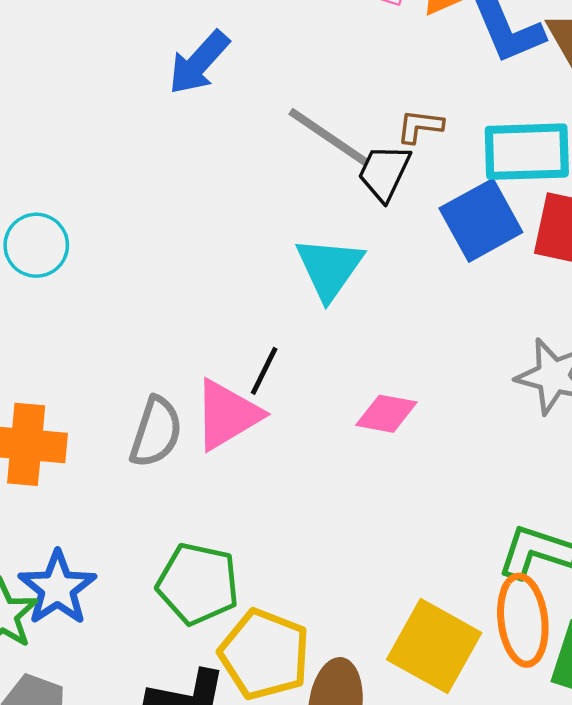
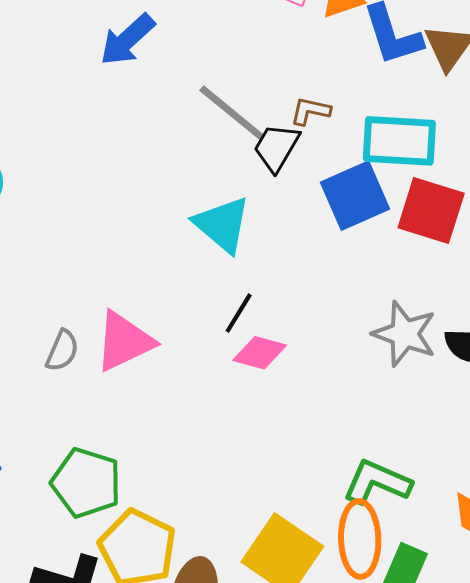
cyan triangle: (329, 268) -> (222, 225), turned -30
black line: (264, 371) -> (239, 313), moved
gray semicircle: (156, 432) -> (62, 351), size x0.7

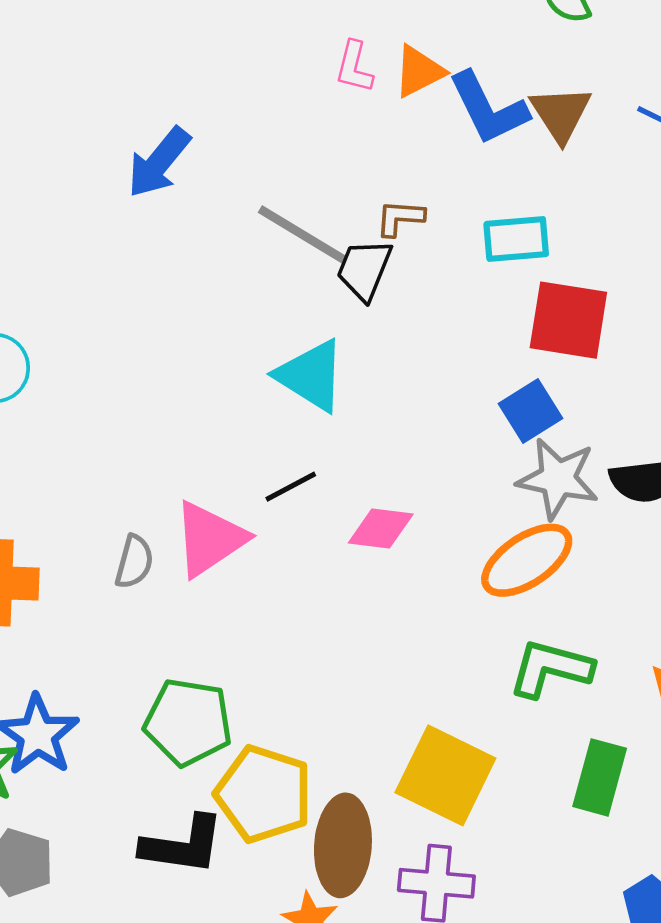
cyan rectangle: (399, 141) -> (516, 239), size x0.7
blue square: (355, 196) -> (530, 411), moved, size x0.7
black line: (239, 313) -> (291, 487), moved, turned 39
orange ellipse: (360, 539) -> (527, 560), moved, turned 66

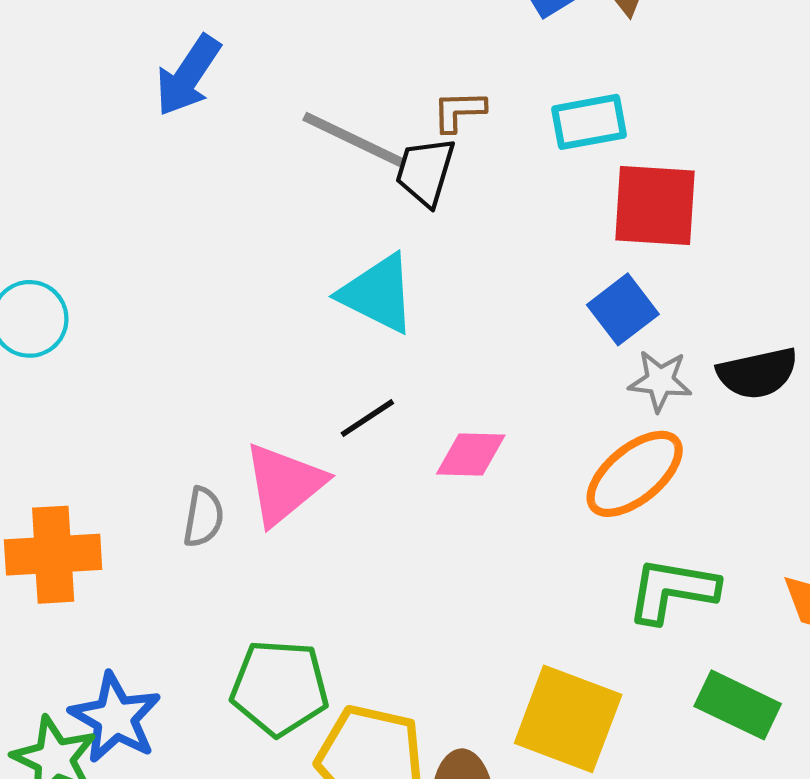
gray star: (558, 479) -> (660, 381), size x0.7
green rectangle: (600, 777) -> (738, 705), turned -74

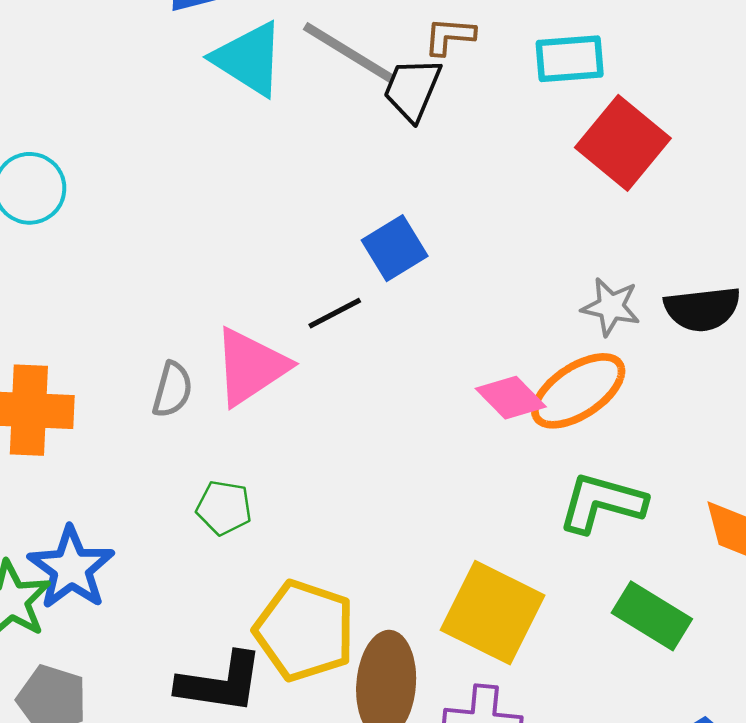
red square: (655, 205) -> (623, 143), turned 30
cyan triangle: (378, 294) -> (249, 59), moved
blue square: (623, 309) -> (395, 248), moved
pink diamond: (471, 454) -> (511, 398), moved, turned 38
green pentagon: (280, 688) -> (224, 508), moved, size x0.6

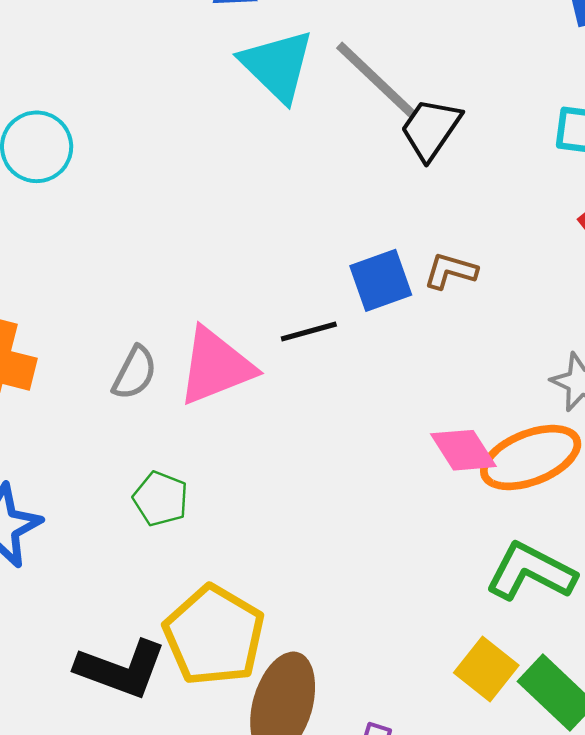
brown L-shape: (450, 36) -> (450, 271), moved
yellow square: (493, 613) -> (486, 669), moved, size x0.6

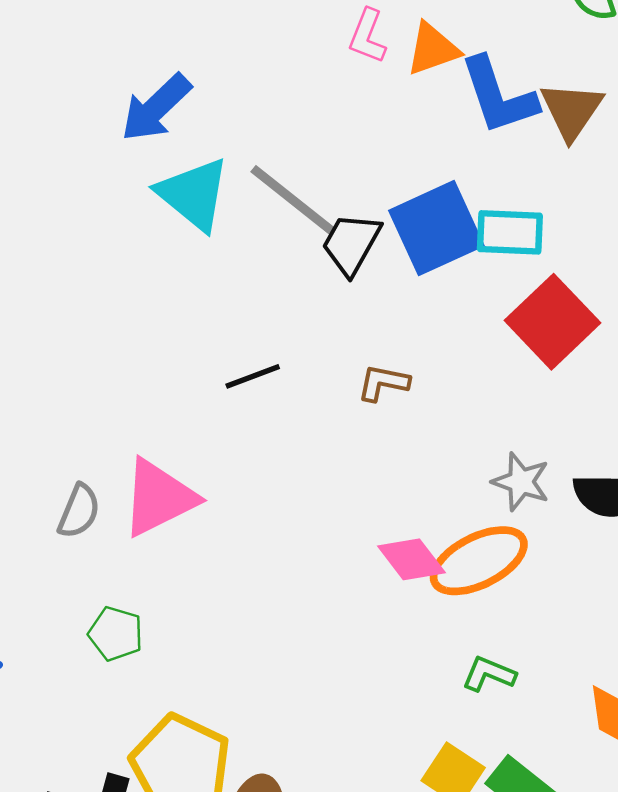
blue square: (381, 280) -> (436, 228), moved, size x1.5
black line: (309, 332) -> (253, 376), moved
green L-shape: (531, 572) -> (489, 674), size x0.6

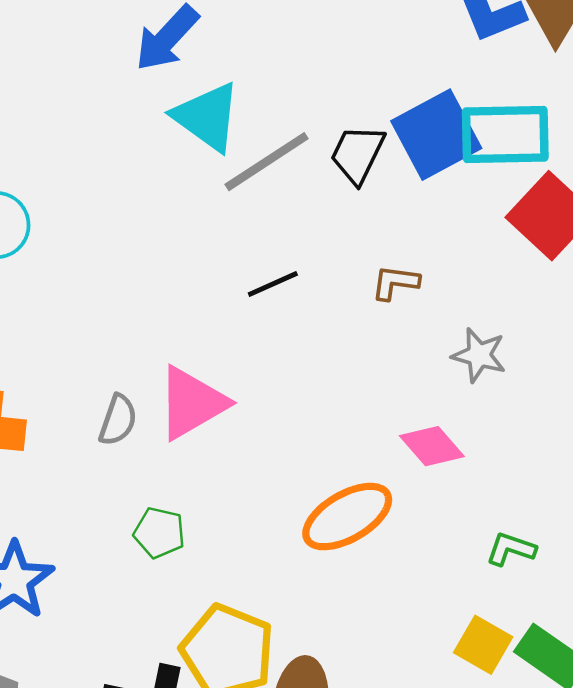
gray line: (293, 200) -> (267, 162), moved, turned -68
cyan rectangle: (510, 232) -> (505, 134), size x1.4
gray star: (521, 482) -> (479, 355), moved
orange ellipse: (479, 561) -> (347, 517), moved

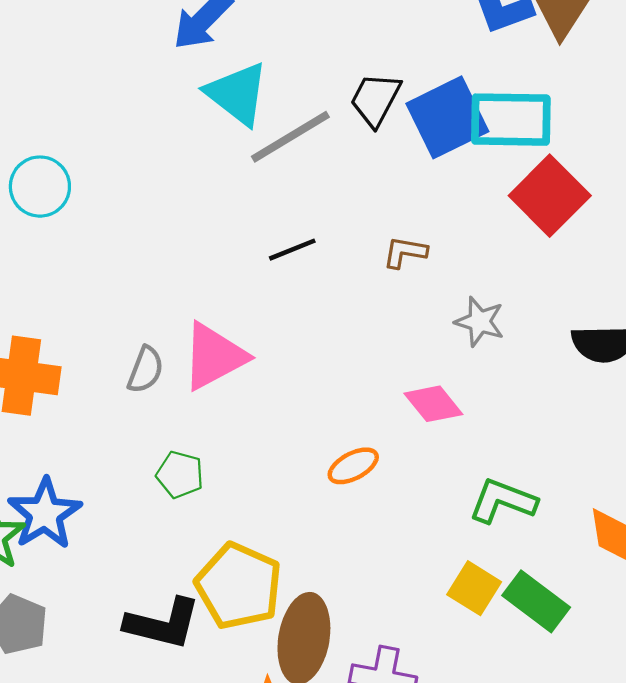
black trapezoid: (357, 154) -> (375, 99), moved
orange ellipse: (347, 517) -> (353, 466), size x0.6
green L-shape: (511, 549) -> (503, 501), size x1.5

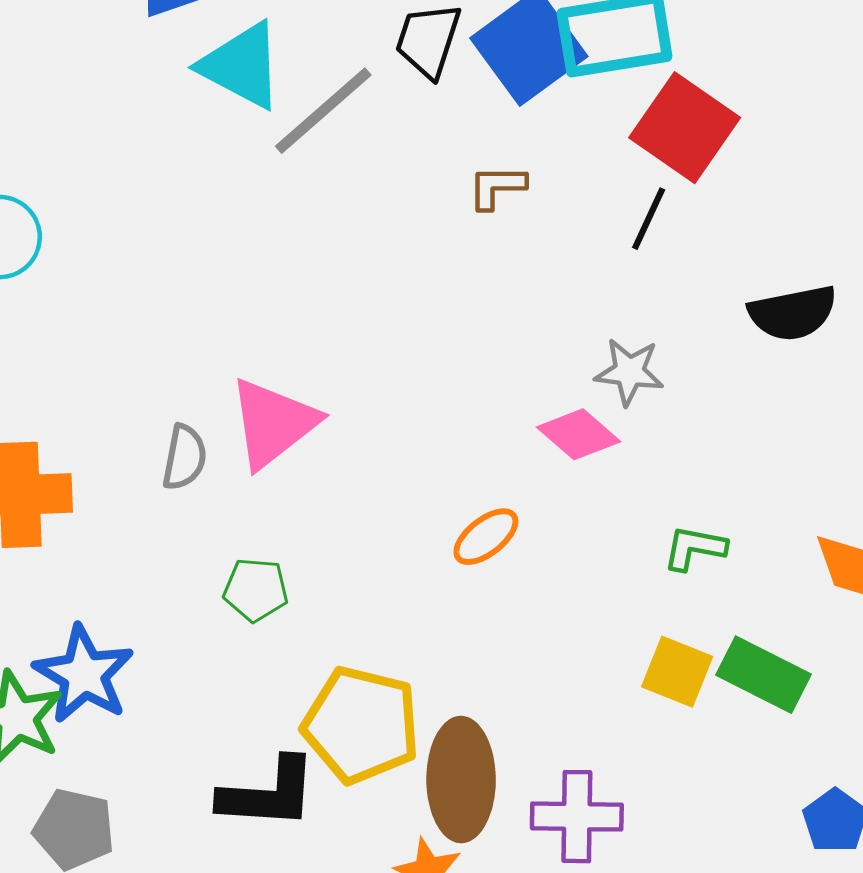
black line: (292, 250) -> (649, 219), moved, turned -33
brown L-shape: (405, 252) -> (497, 187), moved
gray star: (480, 322) -> (629, 372), moved
green L-shape: (503, 501) -> (695, 548), size x0.7

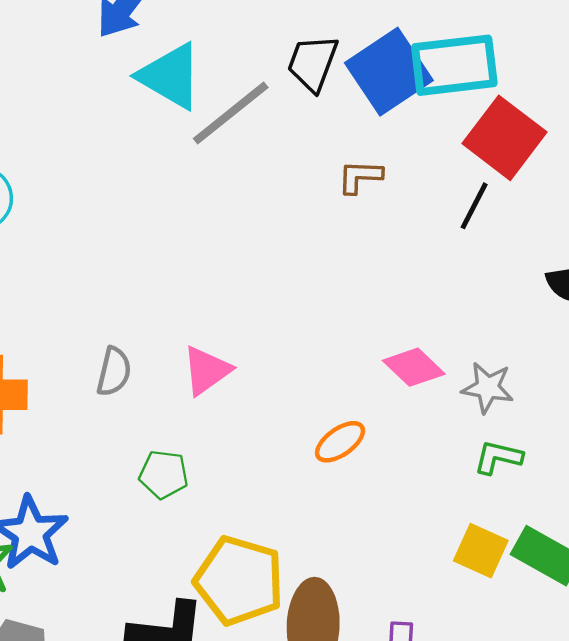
gray star: (629, 372) -> (488, 388), moved
pink triangle: (273, 423) -> (207, 370), moved, size x0.7

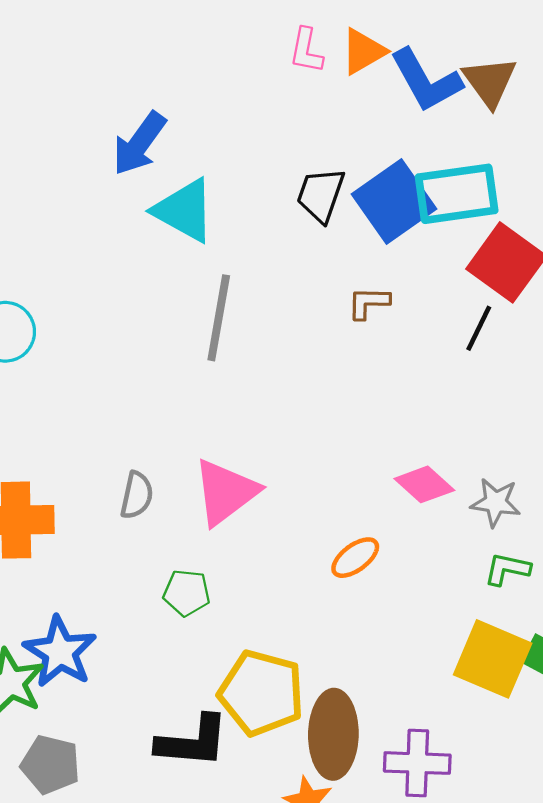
gray line: (231, 113) -> (219, 318), moved, turned -40
pink triangle: (207, 370) -> (226, 492), size x1.4
yellow square: (481, 551) -> (493, 659), size x1.5

